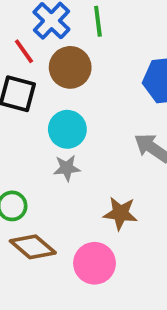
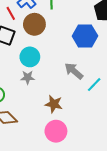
pink circle: (95, 263) -> (56, 131), moved

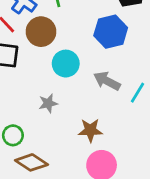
cyan circle: (30, 57) -> (66, 64), moved

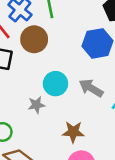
cyan circle: (66, 64) -> (55, 84), moved

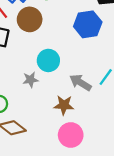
gray arrow: (91, 88) -> (80, 83), moved

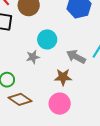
pink circle: (71, 135) -> (60, 104), moved

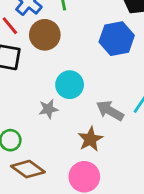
brown star: (63, 77) -> (90, 139), turned -30

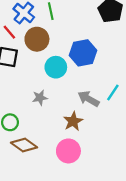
blue hexagon: (117, 39) -> (83, 53), moved
cyan circle: (70, 85) -> (56, 67), moved

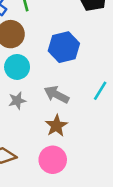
cyan circle: (56, 67) -> (17, 67), moved
gray arrow: (88, 99) -> (57, 95), moved

